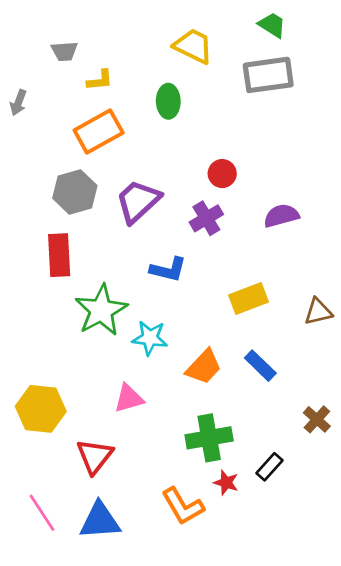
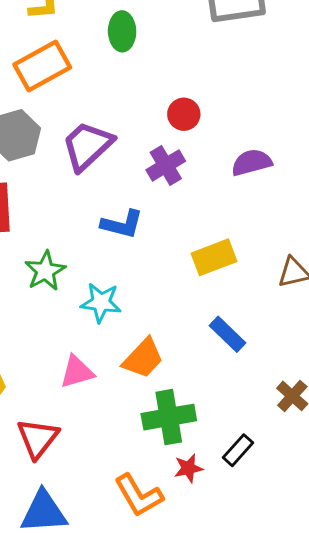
green star: (101, 310) -> (45, 271), size x0.7
orange trapezoid: (204, 367) -> (143, 358), moved
red star: (226, 483) -> (188, 468), turned -30

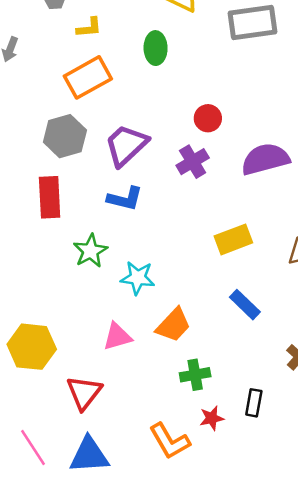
purple semicircle: (252, 162) -> (265, 159), size x1.4
blue L-shape: (122, 224) -> (125, 199), moved
green cross: (169, 417) -> (195, 375), size x0.7
black rectangle: (238, 450) -> (254, 403), turned -32

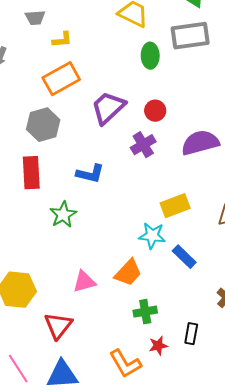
green ellipse: (156, 48) -> (150, 56), moved
purple trapezoid: (126, 145) -> (108, 108), moved
cyan star: (138, 278) -> (152, 236), moved

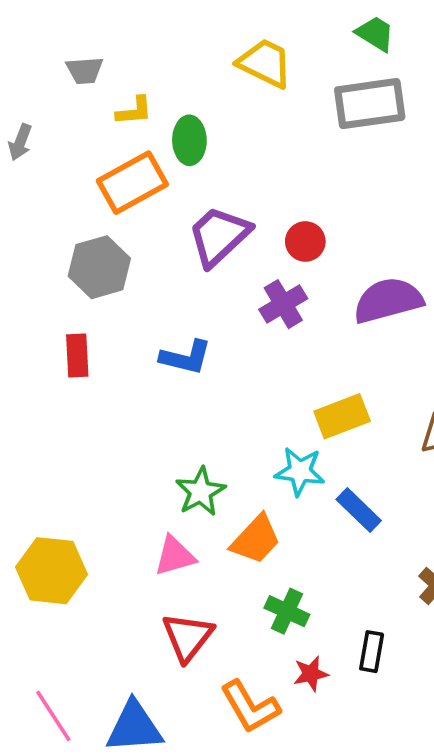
green ellipse: (150, 56) -> (189, 140), moved
red rectangle: (31, 173) -> (77, 356), size x0.7
green star: (63, 215) -> (200, 492), moved
green cross: (145, 312) -> (287, 611), turned 35
red triangle: (58, 326) -> (188, 637), moved

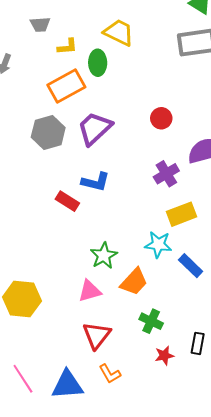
yellow trapezoid: (265, 63) -> (119, 32), moved
purple trapezoid: (219, 236) -> (95, 128), moved
purple cross: (283, 304) -> (166, 174), moved
red rectangle: (77, 356) -> (67, 201), moved, turned -55
orange L-shape: (250, 707) -> (110, 374), moved, size x0.7

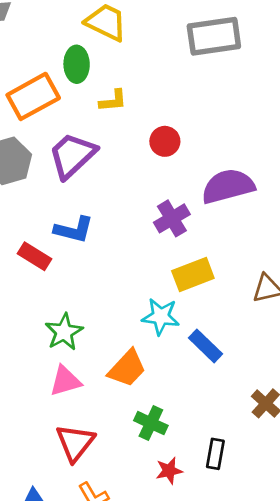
yellow L-shape: (67, 47) -> (113, 101), moved
green star: (104, 256) -> (64, 332), moved

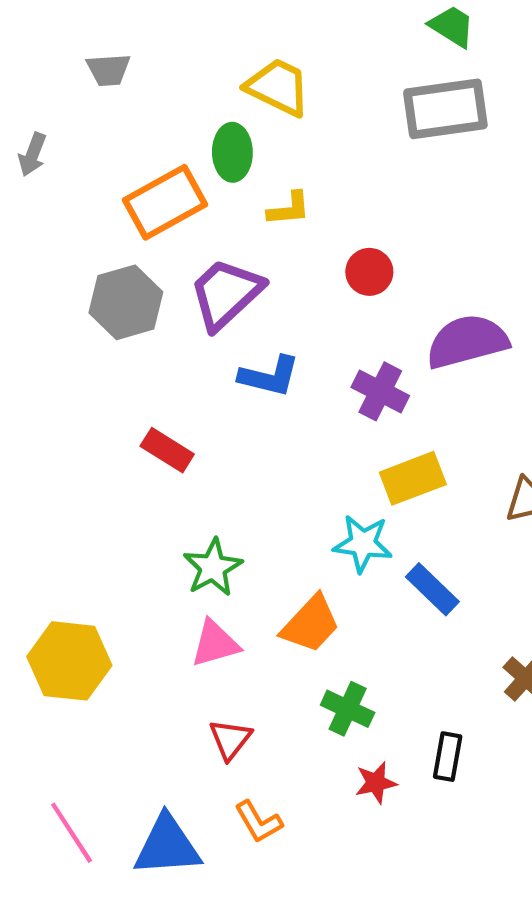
purple cross: (172, 218) -> (380, 391), turned -32
blue L-shape: (74, 230) -> (269, 376), moved
red triangle: (75, 443) -> (230, 739), size x0.7

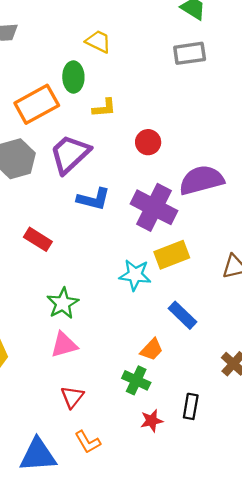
yellow trapezoid: (278, 87) -> (98, 41), size x0.7
gray rectangle: (445, 109) -> (190, 53), size x0.7
purple cross: (380, 391) -> (154, 207), size x1.5
cyan star: (363, 544) -> (135, 275), moved
orange trapezoid: (311, 624) -> (152, 350), moved, size x0.7

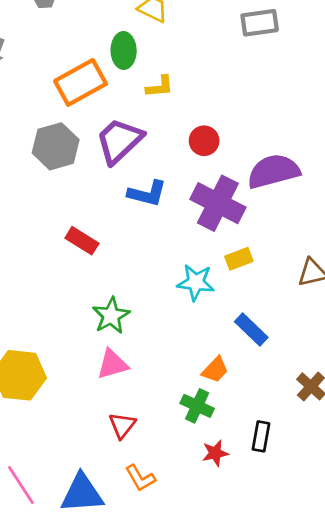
red circle: (148, 142) -> (204, 141), moved
yellow rectangle: (172, 255) -> (239, 259), size x0.7

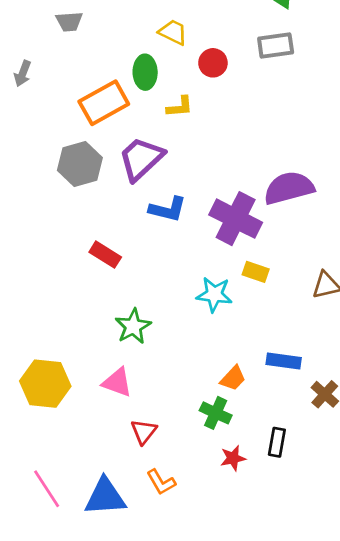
red circle: (204, 141) -> (213, 63), moved
yellow rectangle: (239, 259) -> (256, 272), turned 40
blue rectangle: (251, 330) -> (284, 361), moved, turned -36
pink triangle: (112, 364) -> (117, 382), moved, turned 36

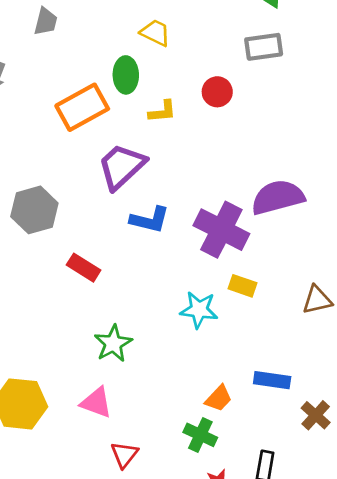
gray trapezoid: (69, 22) -> (46, 21), turned -72
red circle: (213, 63) -> (217, 92), moved
gray hexagon: (80, 164) -> (34, 210), moved

